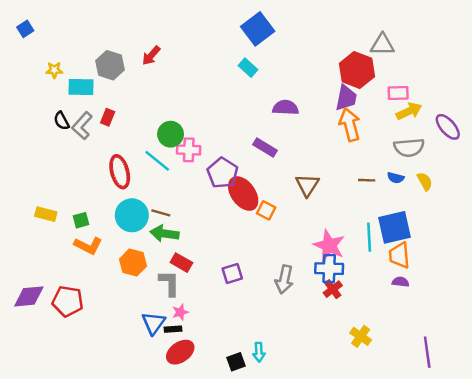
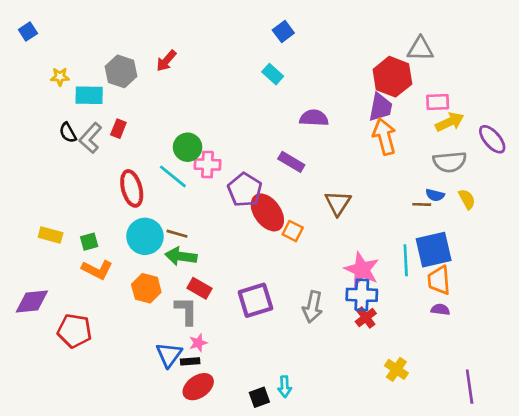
blue square: (258, 29) -> (283, 31), size x0.6
brown line: (367, 180) -> (422, 204), moved
purple square: (232, 273) -> (255, 300), size x1.5
purple diamond: (29, 296) -> (32, 302), moved

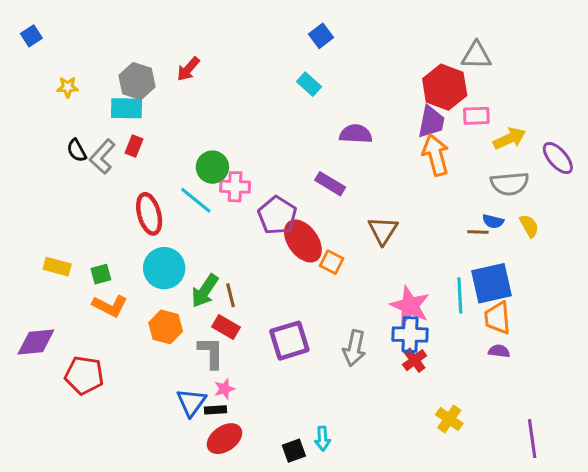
cyan rectangle: (89, 95) -> (126, 108), moved
pink rectangle: (438, 102) -> (476, 116), moved
brown line: (177, 234) -> (231, 295), moved, turned 60
green arrow: (181, 256) -> (205, 291), turned -64

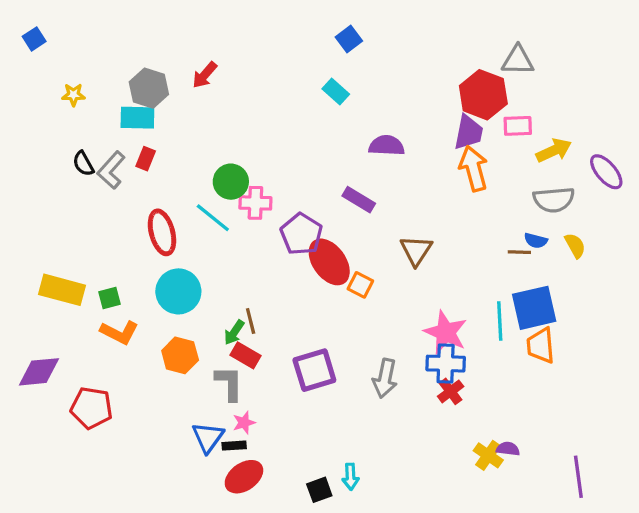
yellow rectangle: (57, 267) -> (62, 290), size x1.5
green arrow: (205, 291) -> (234, 332), moved, size x0.7
purple semicircle: (499, 351) -> (508, 449), moved

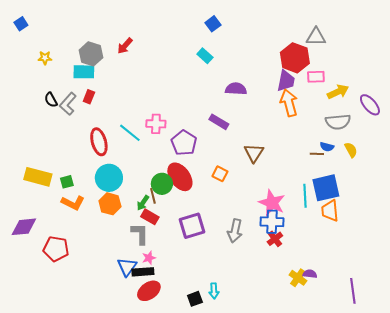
green circle: (231, 182) -> (162, 184), moved
red ellipse: (329, 262) -> (180, 177), moved
orange hexagon: (180, 355) -> (110, 204), moved
black rectangle: (234, 446) -> (143, 272), size x1.5

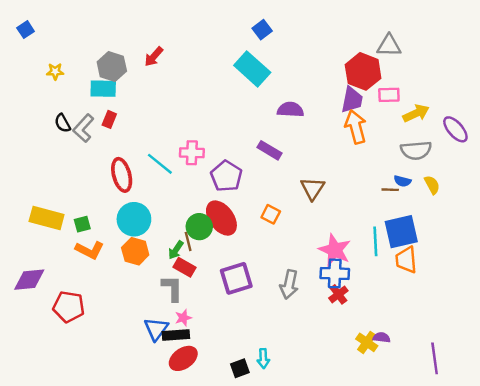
cyan rectangle: (205, 56) -> (252, 69), size x1.8

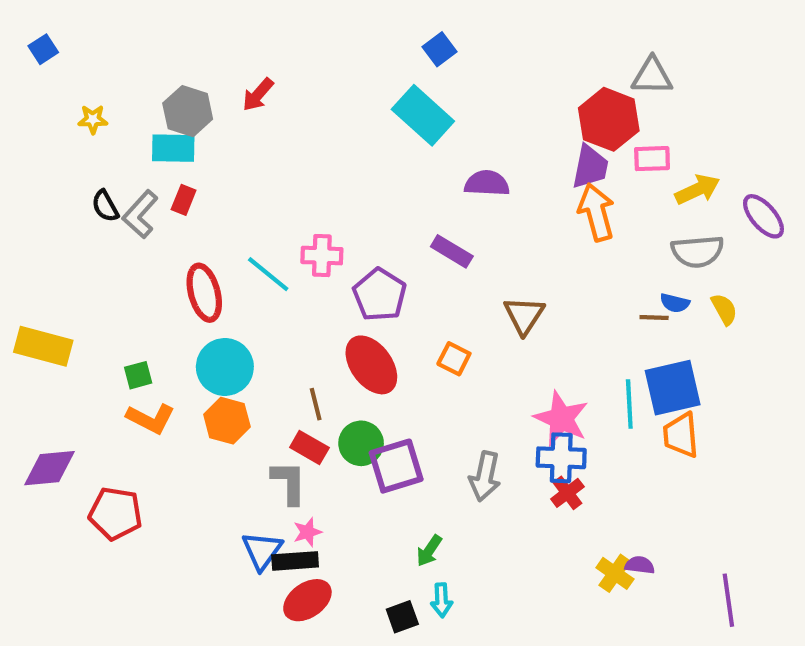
yellow rectangle: (47, 218) -> (43, 346), moved
green circle: (199, 227) -> (361, 443), moved
green arrow: (176, 250) -> (429, 551), moved

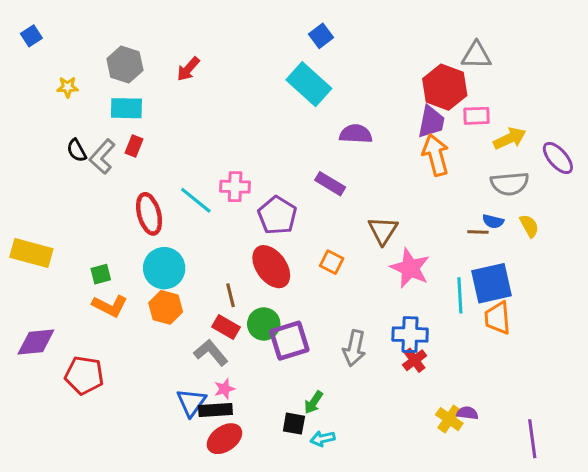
gray hexagon: (188, 111) -> (125, 64), moved
pink star: (561, 419) -> (410, 268), moved
gray L-shape: (289, 483) -> (211, 353), turned -40
cyan arrow: (442, 600) -> (323, 439), turned 80
black square: (402, 617) -> (294, 424), moved, turned 30

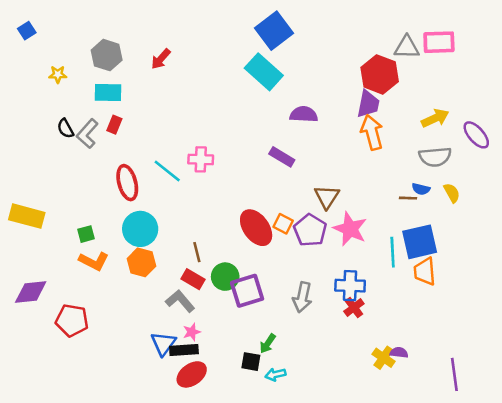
blue square: (321, 36) -> (274, 31), size x1.8
pink rectangle: (476, 116) -> (439, 42), moved, size x1.4
purple pentagon: (277, 215) -> (310, 230), moved
red ellipse: (271, 267) -> (256, 228), moved

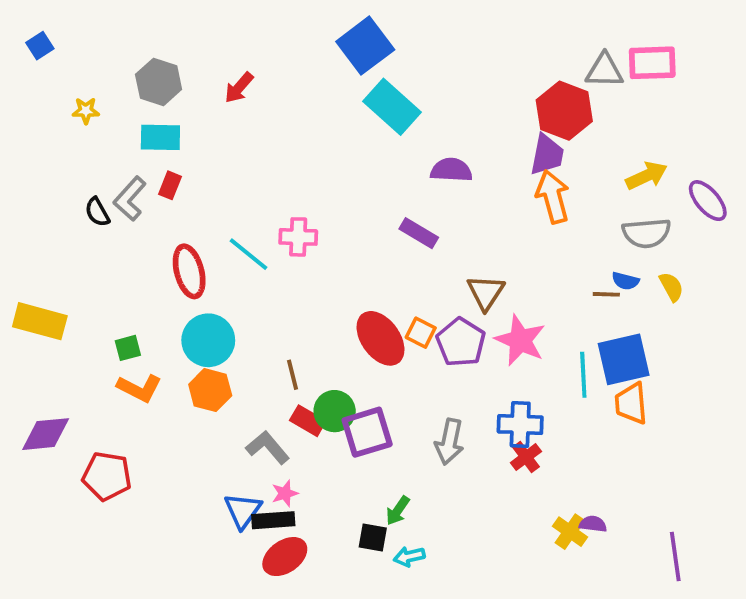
blue square: (274, 31) -> (365, 46), moved
black semicircle: (65, 128) -> (97, 212), moved
red rectangle: (193, 279) -> (308, 421), moved

